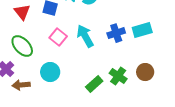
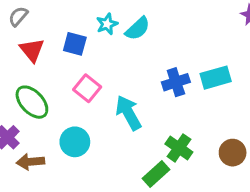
cyan arrow: (85, 36) -> (128, 113), moved
brown circle: (145, 72) -> (233, 153), moved
green rectangle: (94, 84) -> (156, 174), moved

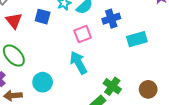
blue cross: (176, 82) -> (111, 19), moved
pink square: (87, 88) -> (83, 34), moved, turned 30

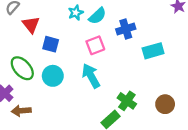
blue square: (43, 17) -> (51, 44), moved
red triangle: (14, 21) -> (31, 25), moved
cyan circle: (43, 82) -> (53, 76), moved

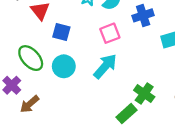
cyan arrow: (91, 76) -> (105, 66), turned 70
brown arrow: (21, 111) -> (29, 104), turned -36

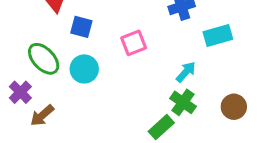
pink square: (110, 33) -> (134, 43), moved
cyan arrow: (105, 66) -> (186, 72), moved, size x0.7

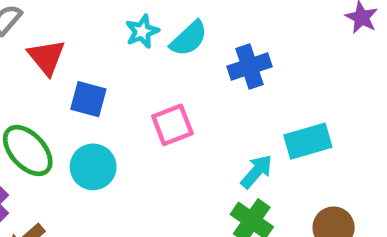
cyan rectangle: (218, 36) -> (308, 141), moved

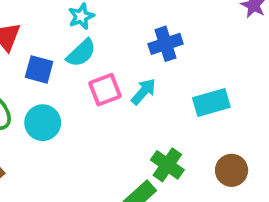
cyan semicircle: (189, 38) -> (81, 53), moved
cyan arrow: (256, 172) -> (144, 91), moved

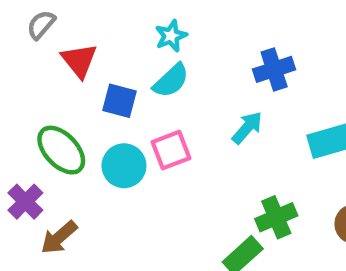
pink square: (105, 90) -> (171, 150), moved
green cross: (167, 165) -> (276, 217), turned 32

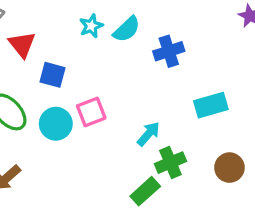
cyan semicircle: (171, 81) -> (127, 29), moved
cyan arrow: (247, 128) -> (149, 134), moved

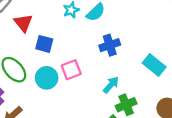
blue cross: (169, 51) -> (110, 45), moved
cyan rectangle: (211, 105) -> (154, 65), turned 55

